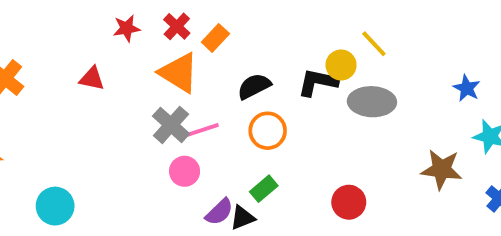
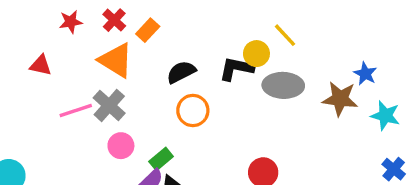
pink line: (200, 131) -> (76, 110), moved
brown star: (442, 169) -> (340, 99), moved
green rectangle: (264, 189) -> (161, 159), moved

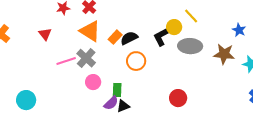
orange rectangle: (148, 30) -> (115, 37), moved
red triangle: (41, 65) -> (45, 34), turned 40
black L-shape: (236, 69) -> (162, 36), turned -40
blue star: (365, 74) -> (239, 30), moved
green rectangle: (161, 159) -> (117, 90), turned -48

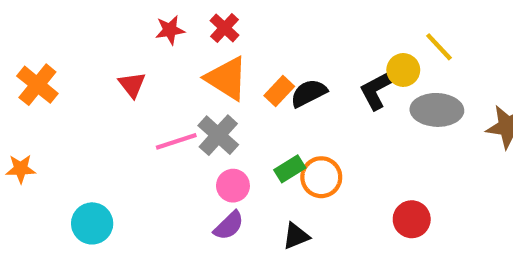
orange circle: (136, 61) -> (321, 177), moved
green rectangle: (117, 90) -> (290, 169), moved, turned 56
purple semicircle: (111, 103) -> (229, 226), moved

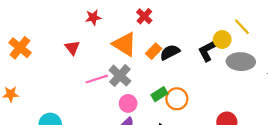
red cross: (225, 28) -> (144, 16), moved

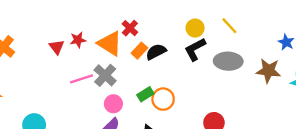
red cross: (144, 16) -> (130, 28), moved
red star: (93, 17) -> (78, 40), moved
yellow circle: (222, 40) -> (195, 28), moved

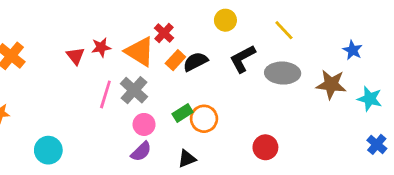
yellow circle: (195, 28) -> (225, 20), moved
pink line: (81, 79) -> (105, 94), turned -55

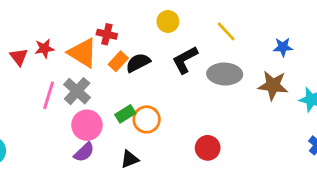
red cross: (164, 33) -> (107, 34), turned -30
blue star: (353, 50) -> (283, 47), moved, turned -30
pink circle: (144, 124) -> (87, 125), size x1.4

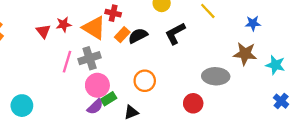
gray ellipse: (225, 74) -> (216, 76), moved
gray cross: (77, 91) -> (90, 58), turned 30
green rectangle: (125, 114) -> (109, 99), moved

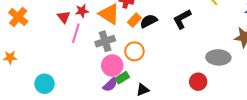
pink line: (67, 62) -> (76, 33), moved
orange circle: (145, 81) -> (134, 51), moved

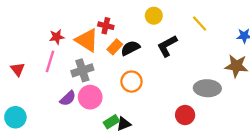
red triangle: (64, 17) -> (18, 69), moved
orange circle: (134, 51) -> (131, 82), moved
green rectangle: (122, 78) -> (111, 122), moved
purple semicircle: (110, 85) -> (68, 98), moved

